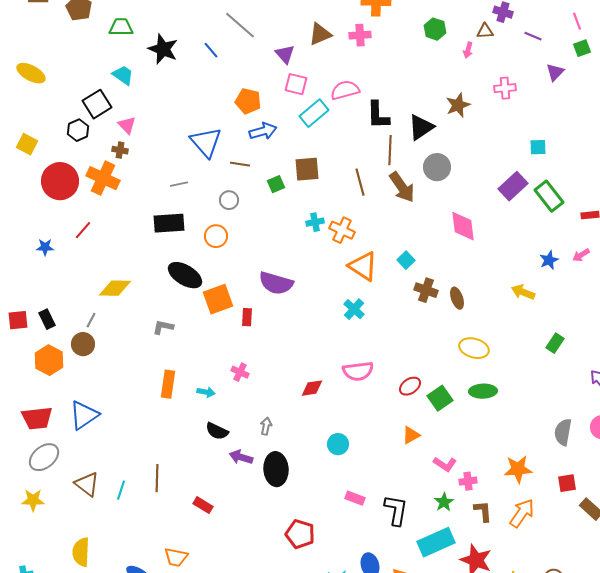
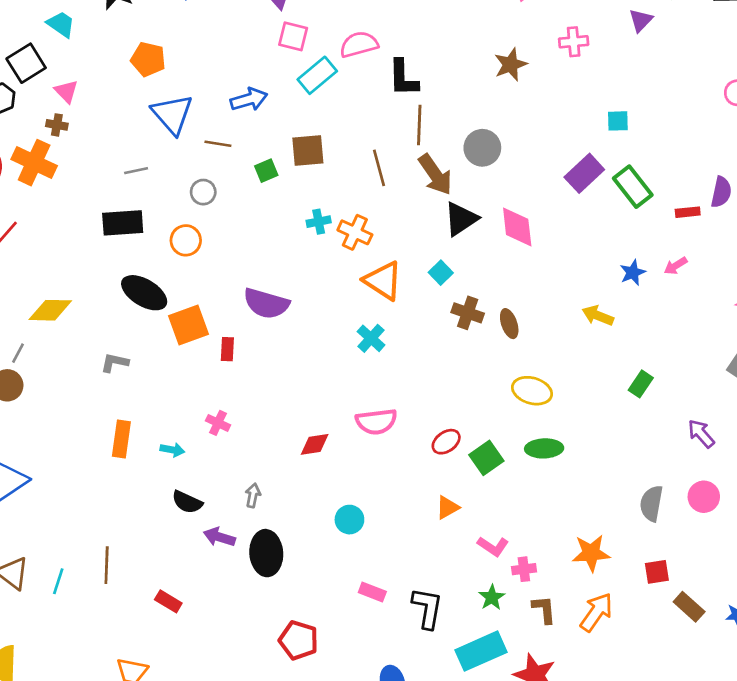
orange pentagon: (248, 101) -> (148, 59), moved
black triangle: (421, 127) -> (461, 219), moved

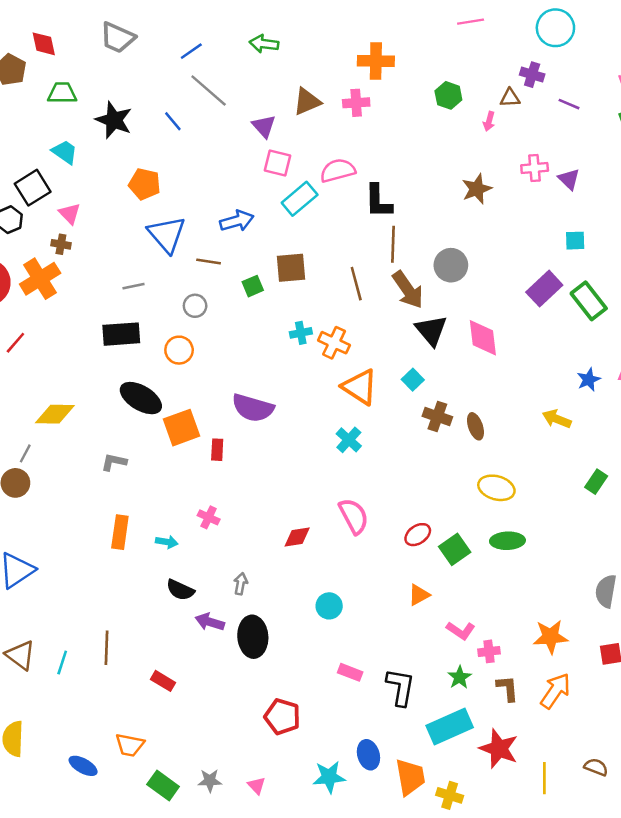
purple triangle: (641, 20) -> (569, 179), moved, turned -30
orange cross: (34, 163) -> (40, 279), turned 33
black triangle: (461, 219) -> (431, 330), turned -36
pink semicircle: (376, 422) -> (354, 516), turned -111

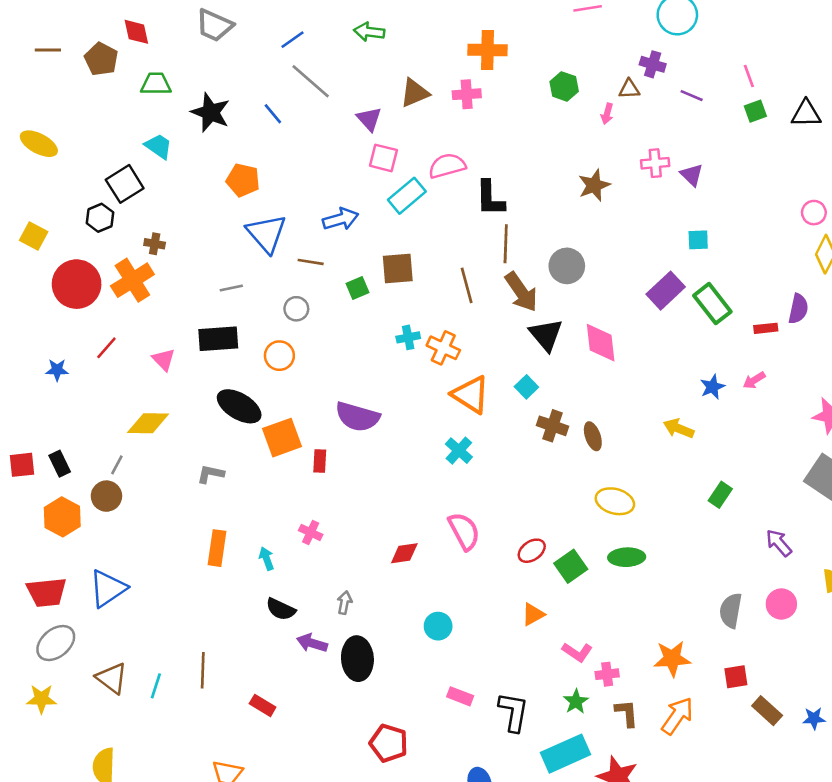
pink triangle: (70, 214) -> (164, 360), moved
cyan arrow: (167, 542) -> (266, 558), turned -120

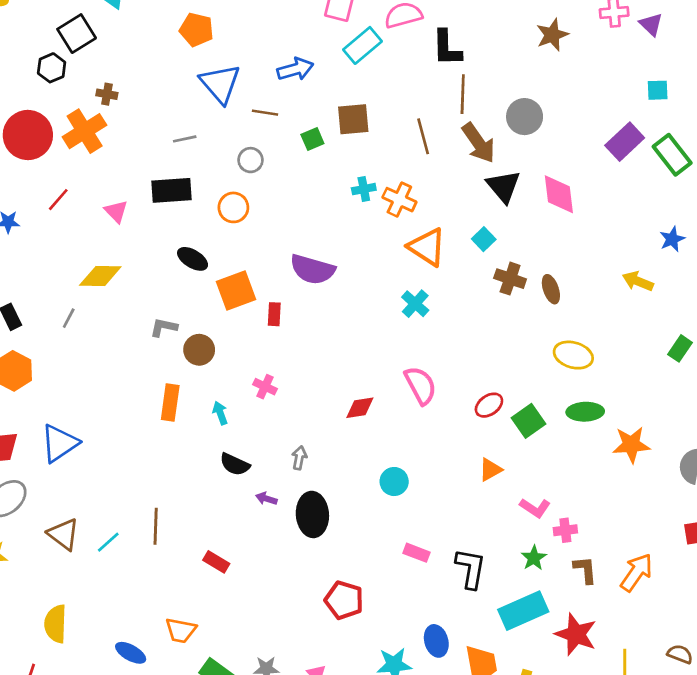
black ellipse: (239, 406) -> (193, 259), size x0.7
brown circle: (106, 496) -> (199, 350), moved
purple arrow: (312, 643) -> (266, 499), size x0.7
orange star: (672, 659) -> (631, 445), moved
cyan line: (156, 686) -> (108, 542), turned 30

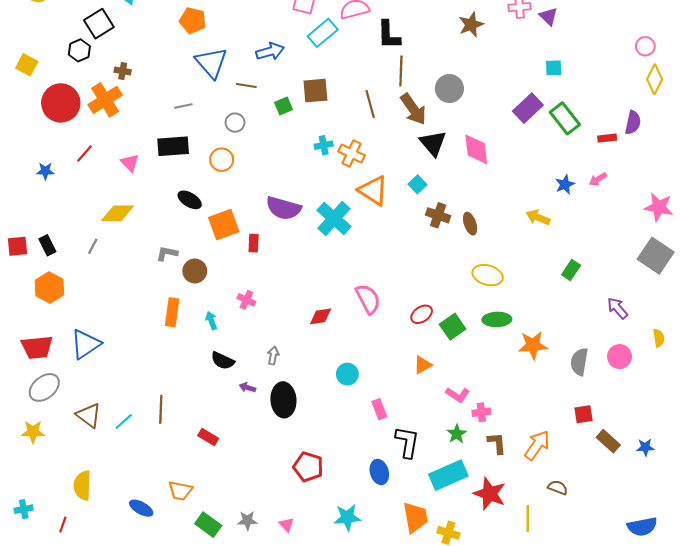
cyan cross: (415, 304) -> (334, 218), moved, size x1.6
pink rectangle: (417, 553) -> (379, 409), moved, turned 48
blue ellipse: (436, 641) -> (379, 472), moved
brown semicircle: (680, 654) -> (558, 487), moved

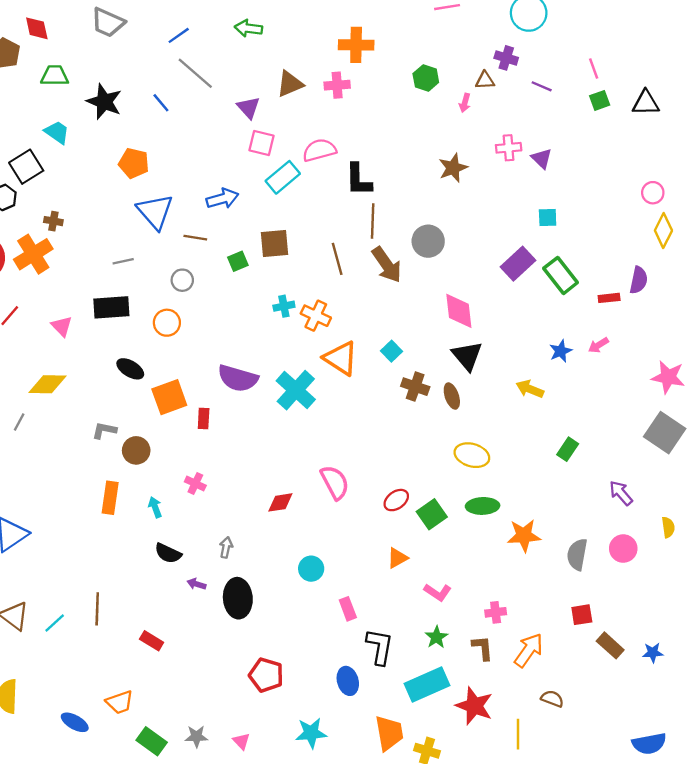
black triangle: (433, 143) -> (467, 356), moved
pink cross: (481, 412) -> (496, 612), moved
orange trapezoid: (180, 491) -> (120, 702), turned -30

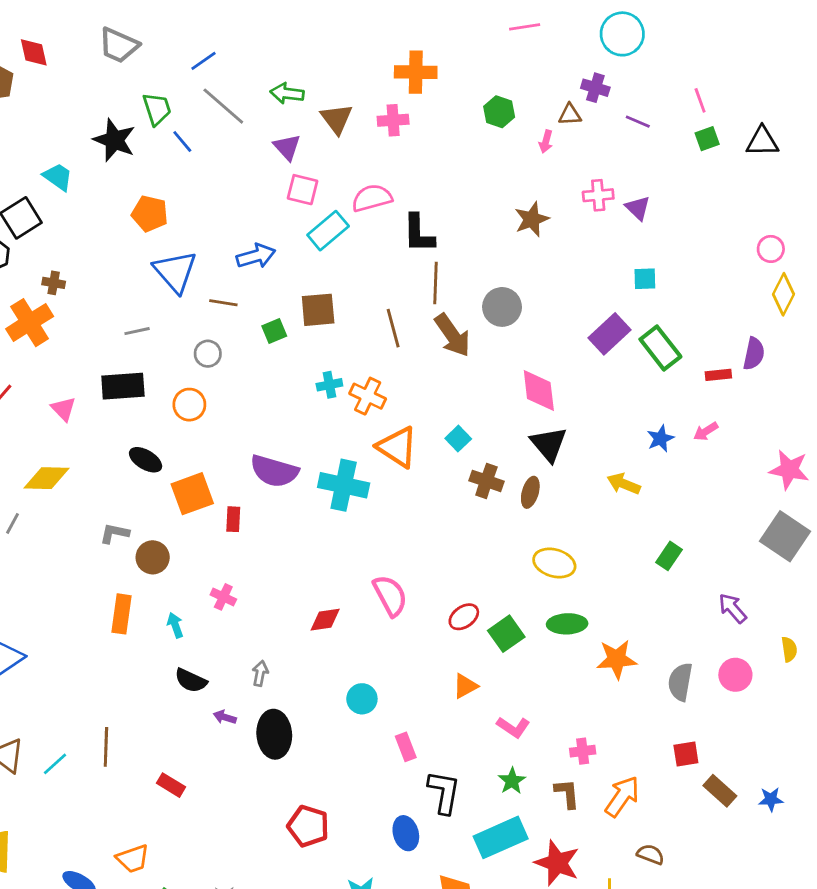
green arrow: (248, 28) -> (287, 93), moved
green trapezoid: (55, 76) -> (157, 109), moved, turned 72
brown triangle: (290, 84) -> (336, 119), turned -44
cyan cross: (296, 390) -> (344, 485), turned -30
brown ellipse: (452, 396) -> (530, 492), turned 35

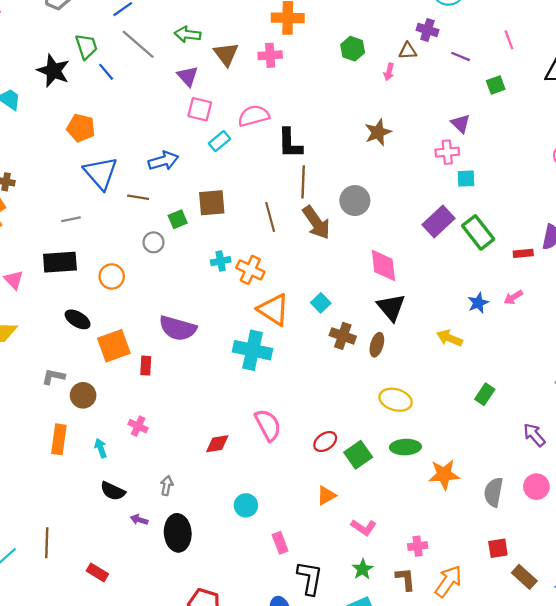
green square: (707, 139) -> (496, 85), moved
pink cross: (598, 195) -> (447, 152), moved
cyan rectangle: (328, 231) -> (220, 141), size x0.7
gray circle: (208, 354) -> (153, 242), moved
cyan cross: (344, 485) -> (253, 350), moved

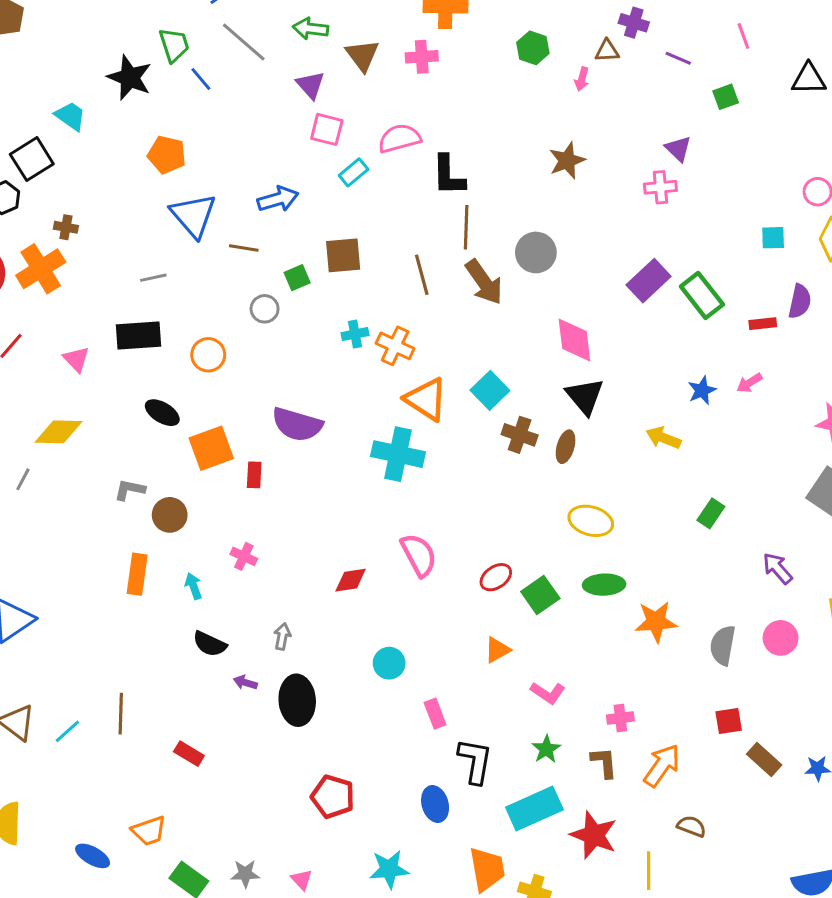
cyan square: (466, 179) -> (773, 238), moved
cyan square: (321, 303) -> (490, 390), size x1.4

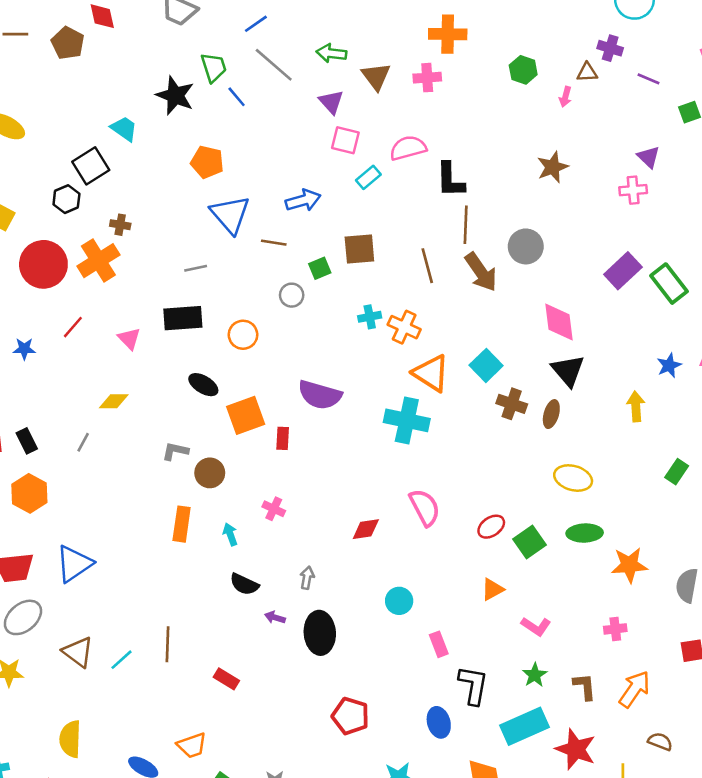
yellow diamond: (58, 432) -> (114, 401), size x0.7
yellow arrow: (663, 438) -> (636, 406), turned 64
pink cross: (620, 718) -> (615, 629), moved

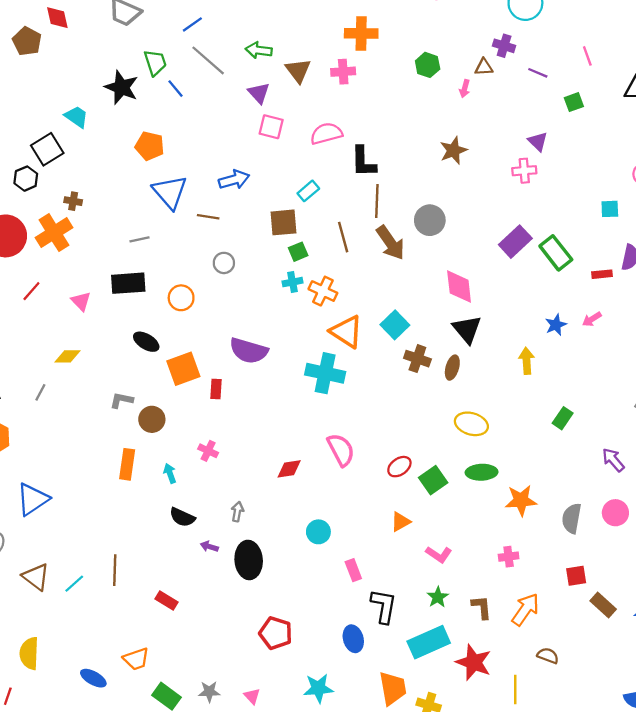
cyan rectangle: (368, 177) -> (308, 191), moved
green square: (320, 268) -> (298, 252), moved

